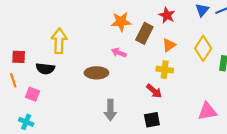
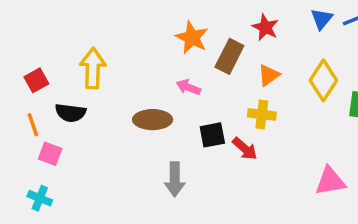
orange star: (121, 22) -> (192, 38), turned 30
red square: (19, 57) -> (36, 80), moved, turned -32
orange line: (13, 80) -> (33, 125), moved
black square: (152, 120) -> (212, 135), moved

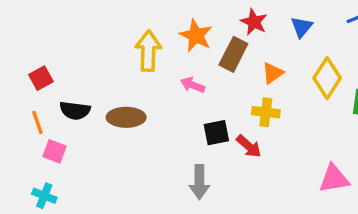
blue triangle: (322, 19) -> (302, 27), moved
red star: (265, 27) -> (254, 22), moved
yellow arrow: (93, 68) -> (148, 51), moved
brown ellipse: (153, 120) -> (126, 117), moved
gray arrow: (175, 179) -> (199, 182), moved

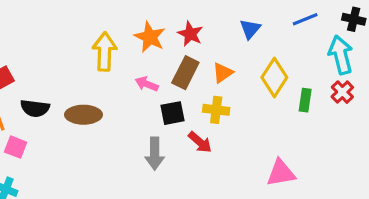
red star: (254, 22) -> (190, 34), moved
brown rectangle: (233, 54) -> (185, 73), moved
black square: (216, 133) -> (172, 113), moved
gray arrow: (199, 182) -> (155, 154), moved

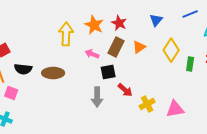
yellow cross: (216, 110) -> (147, 104), moved, turned -35

